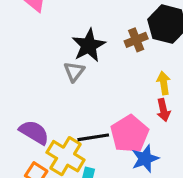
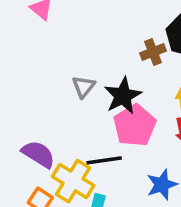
black star: (89, 45) -> (123, 96), moved
pink pentagon: (130, 134) -> (135, 125), moved

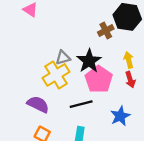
gray triangle: (83, 87) -> (63, 58), turned 42
yellow cross: (73, 181) -> (56, 75), moved, turned 32

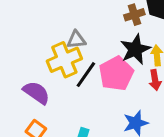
black star: (89, 61) -> (135, 49), moved
black line: (81, 104) -> (86, 75), moved, turned -50

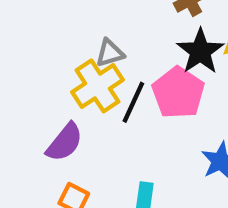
purple semicircle: (36, 93) -> (65, 142), turned 104

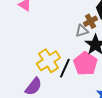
gray triangle: (110, 53) -> (82, 31), moved

